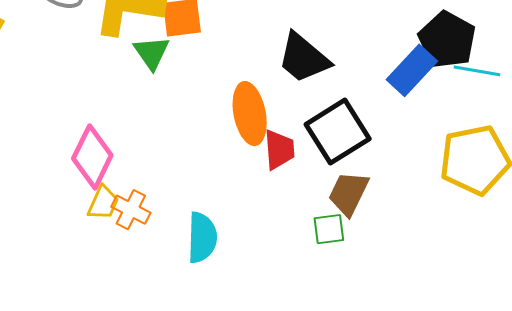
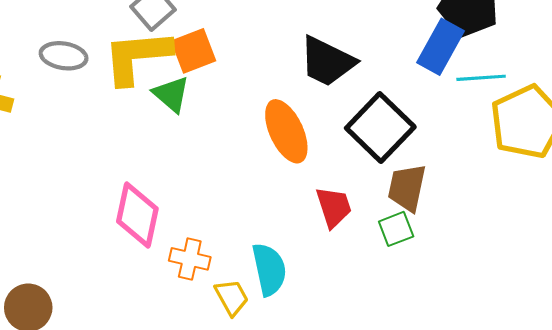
cyan line: (477, 71) -> (481, 78), moved
red trapezoid: (279, 150) -> (334, 207), moved
yellow trapezoid: (103, 203) -> (232, 297), moved, turned -39

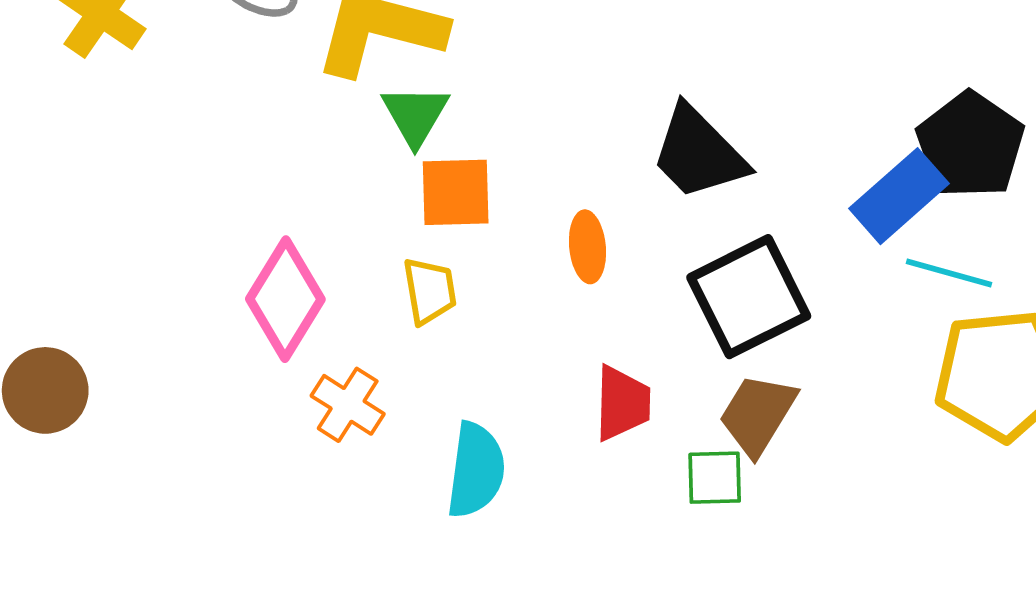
orange square: (193, 51) -> (456, 192), moved
orange ellipse: (286, 131) -> (587, 247), size x0.6
yellow trapezoid: (232, 297) -> (430, 291), moved

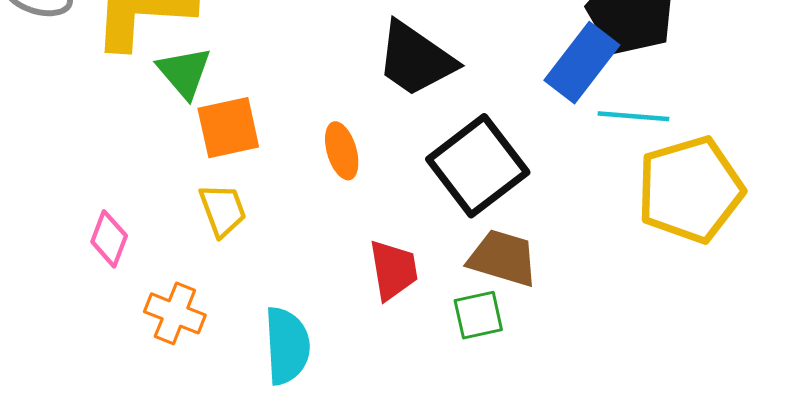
pink diamond: (285, 299) -> (109, 239), size x0.6
brown trapezoid: (758, 414) -> (503, 258), turned 86

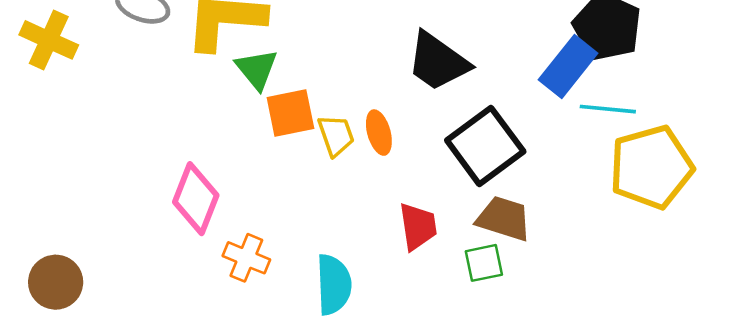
yellow trapezoid: (223, 210) -> (336, 135), moved
pink diamond: (109, 239) -> (196, 199), size x1.6

